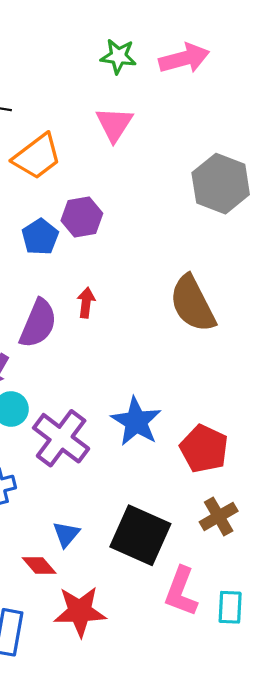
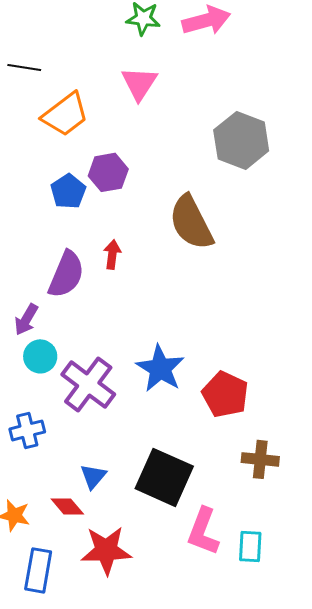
brown semicircle: (193, 304) -> (191, 222), moved
brown cross: (219, 516) -> (260, 459), moved, turned 36

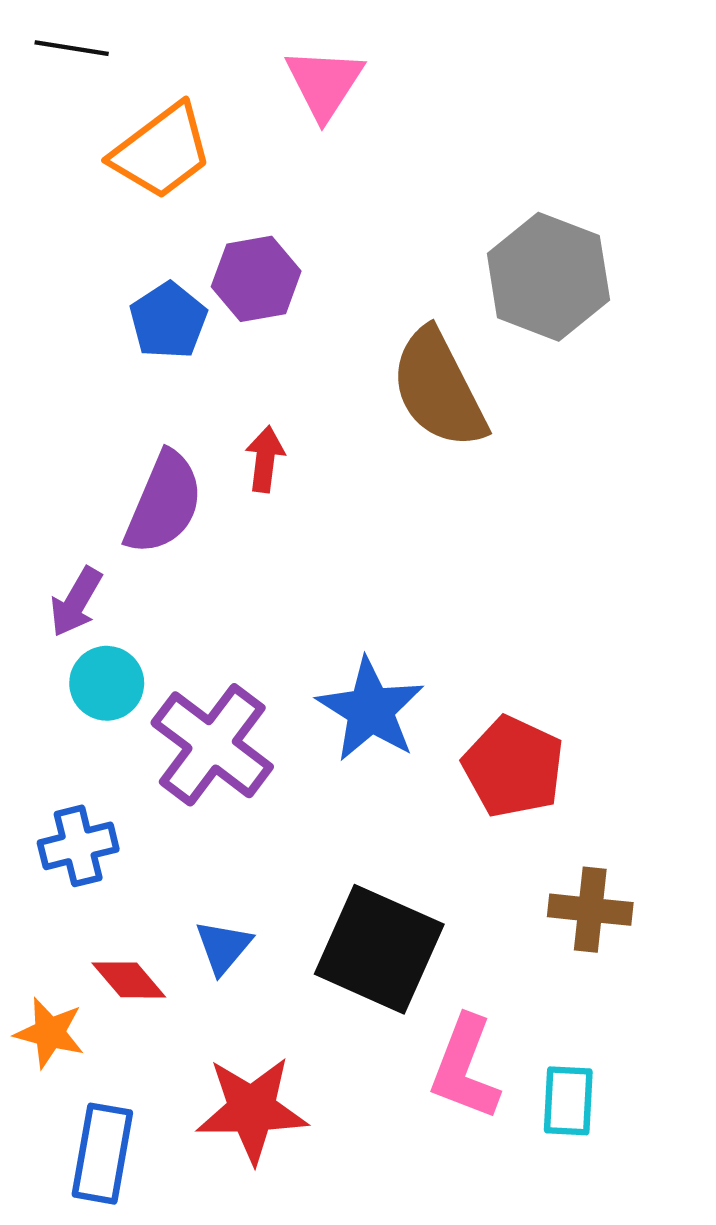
gray hexagon: (241, 140) -> (548, 277), moved
red diamond: (67, 506) -> (129, 980), moved

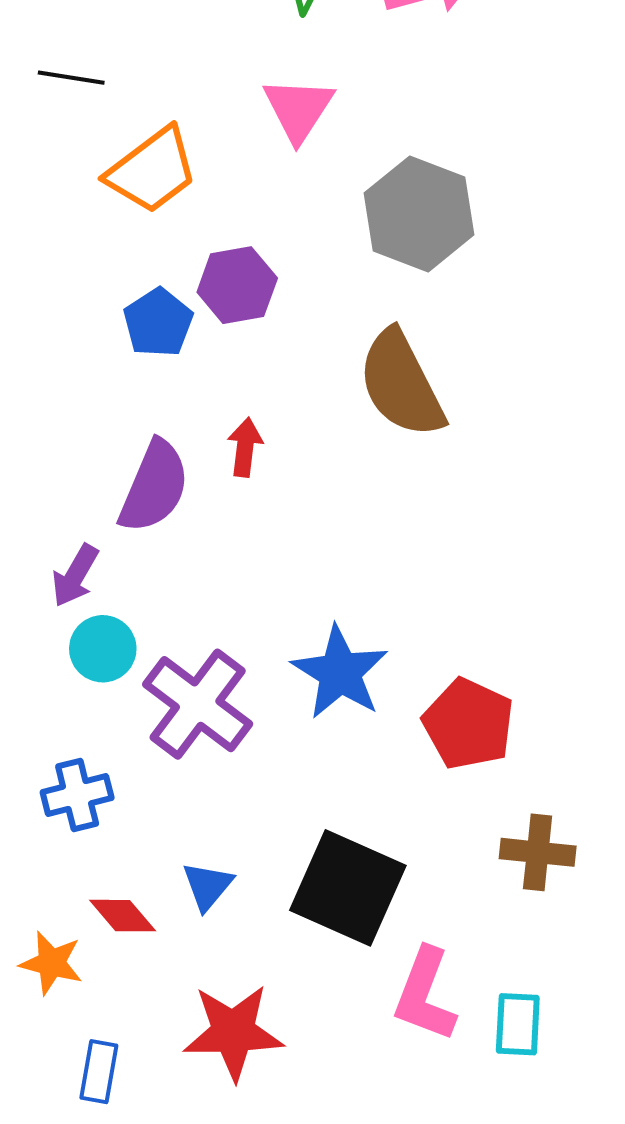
gray hexagon: (548, 277) -> (419, 214), moved
blue rectangle: (102, 1154) -> (99, 1072), size x0.7

